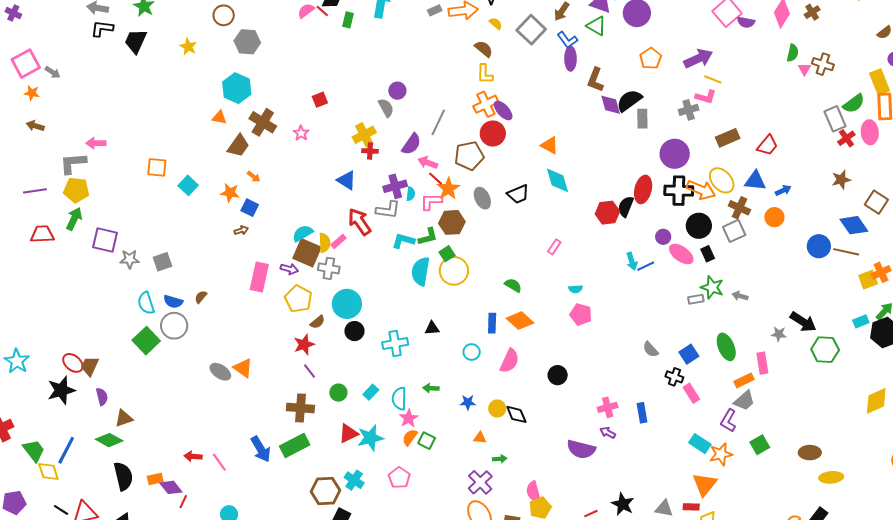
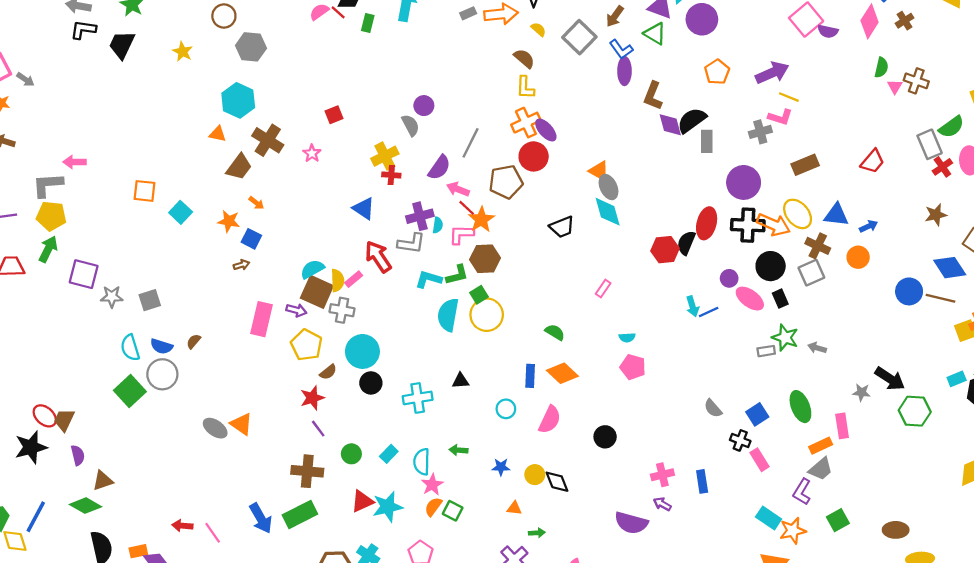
red trapezoid: (768, 145) -> (873, 161), moved
gray ellipse: (482, 198) -> (608, 187), moved

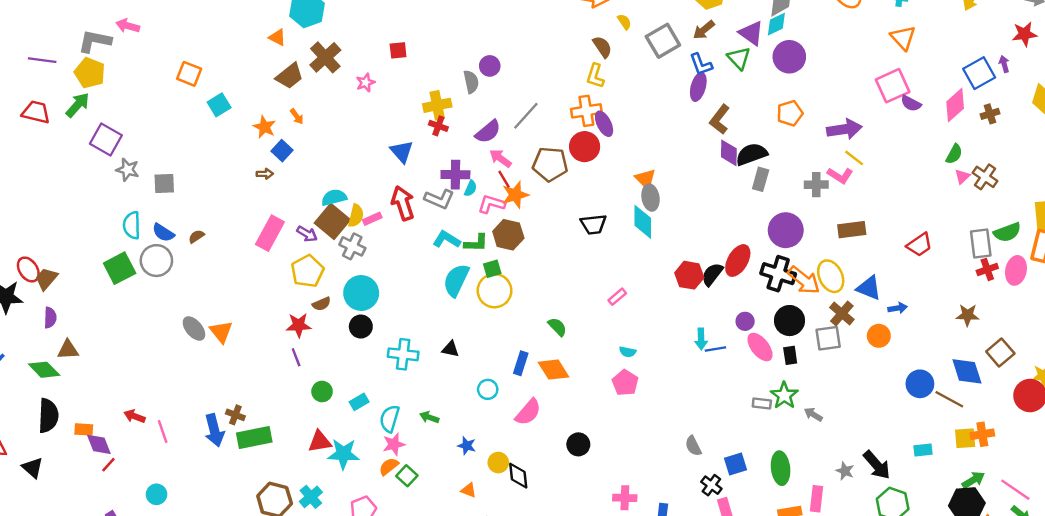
cyan rectangle: (957, 379) -> (923, 450), moved
brown cross: (307, 471) -> (235, 415), moved, size x0.6

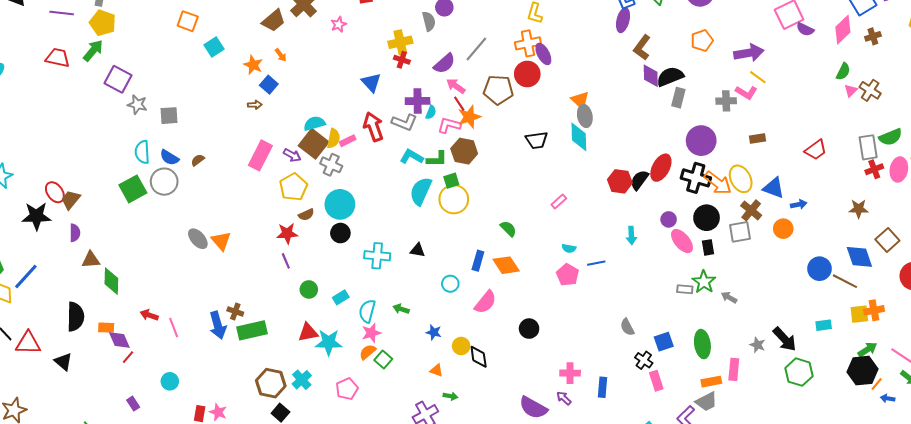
brown rectangle: (852, 230) -> (758, 138), size x0.7
blue line: (715, 349) -> (596, 263), moved
green diamond: (44, 370) -> (111, 281), moved, turned 48

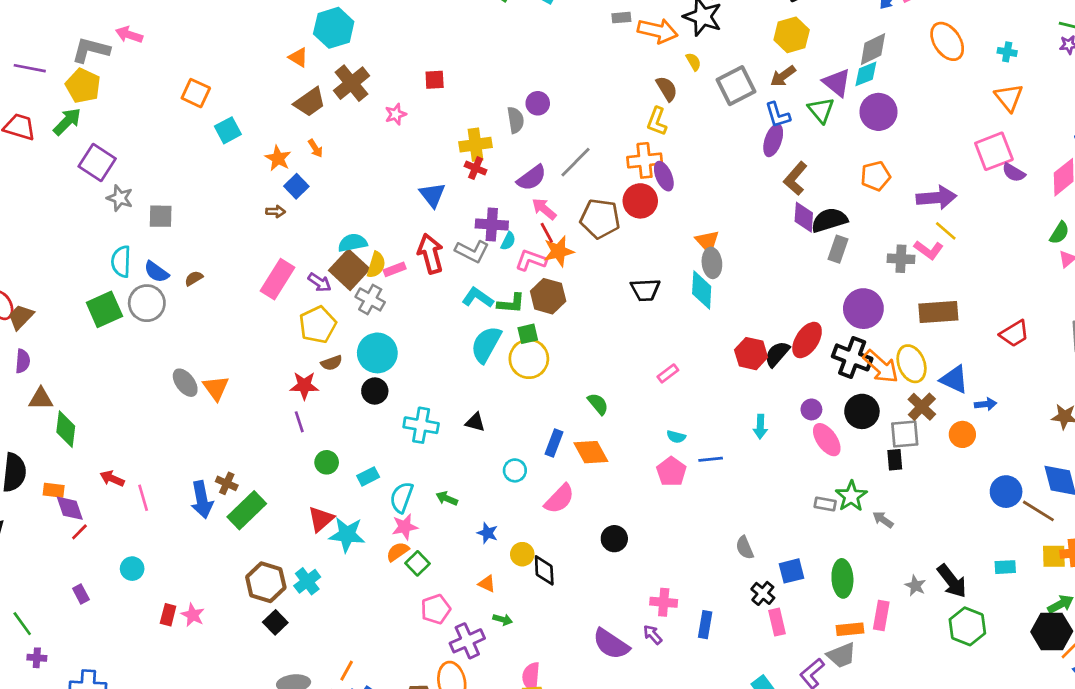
brown rectangle: (758, 138) -> (938, 312), size x1.8
black rectangle: (708, 247) -> (895, 460), moved
green rectangle: (252, 330) -> (247, 510), turned -36
red triangle: (308, 332) -> (321, 519), turned -35
pink pentagon: (347, 389) -> (436, 609), moved

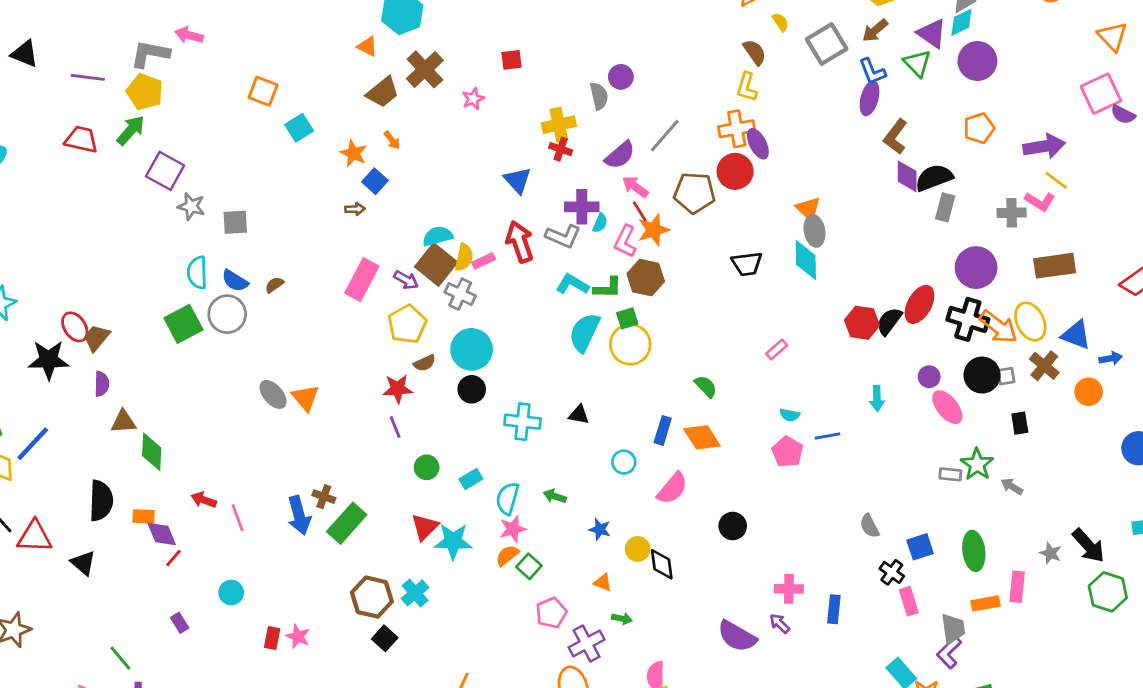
pink L-shape: (531, 260) -> (625, 241), turned -80
gray square: (905, 434) -> (1006, 376), moved, size x0.6
gray trapezoid: (841, 655) -> (953, 629), moved, turned -72

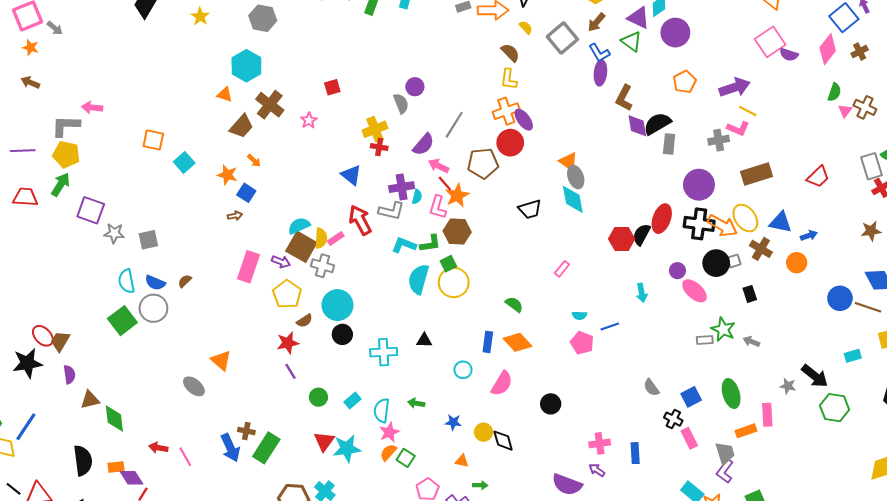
gray ellipse: (273, 394) -> (194, 386), moved

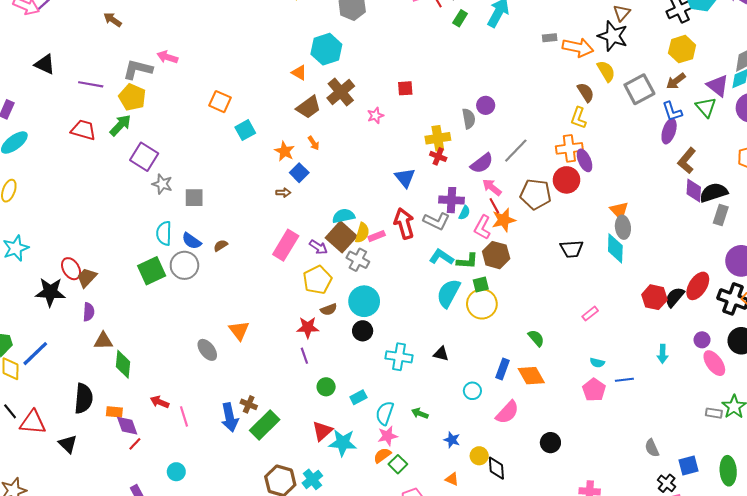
yellow semicircle: (526, 27) -> (606, 71), size x1.5

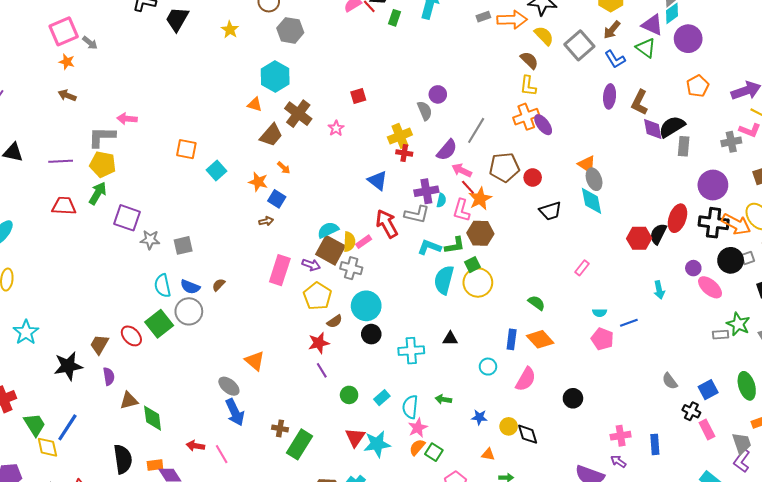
purple ellipse: (669, 131) -> (610, 96), moved
red circle: (567, 180) -> (533, 177), moved, size x0.7
red ellipse: (71, 269) -> (131, 336), moved
blue arrow: (230, 417) -> (235, 412), moved

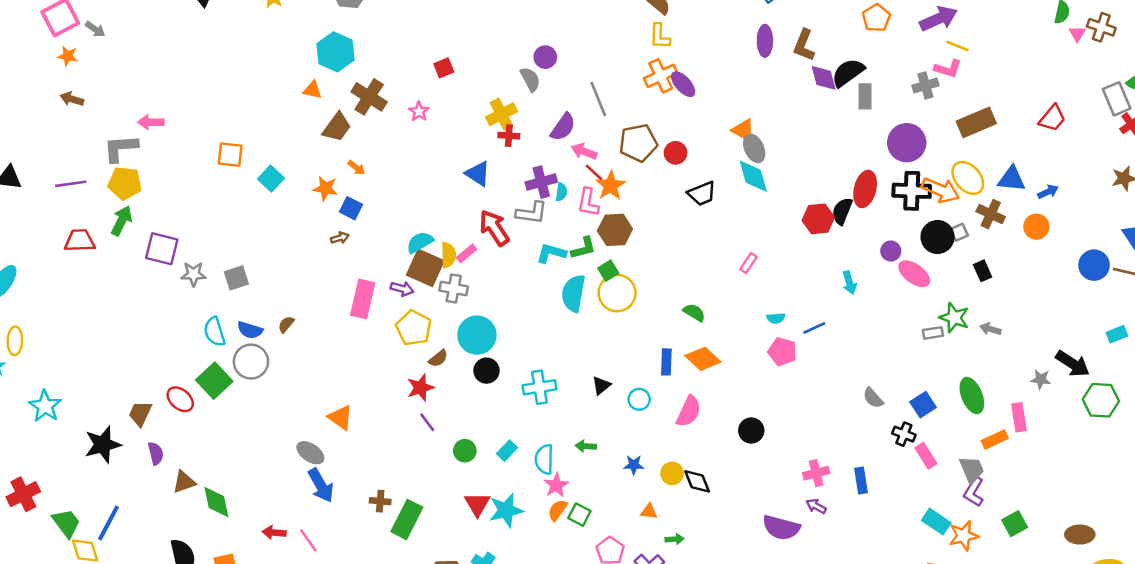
gray line: (476, 130) -> (598, 99), turned -48
black triangle: (450, 339) -> (601, 385), moved, turned -35

